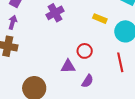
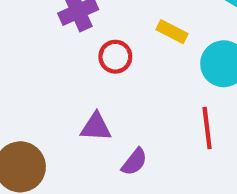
red circle: (85, 51) -> (115, 57), moved

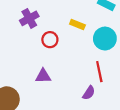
purple semicircle: (134, 162) -> (89, 93), moved

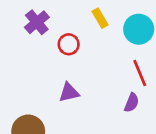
yellow rectangle: (77, 25) -> (100, 18), turned 48

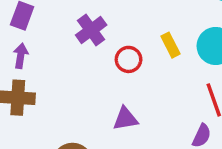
yellow rectangle: (100, 18) -> (170, 45), moved

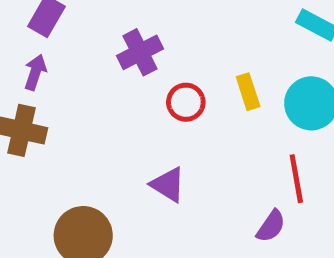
purple triangle: (125, 119) -> (168, 185), turned 32

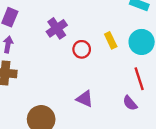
purple triangle: (168, 185) -> (85, 99), moved
purple semicircle: (271, 226) -> (130, 103), turned 112

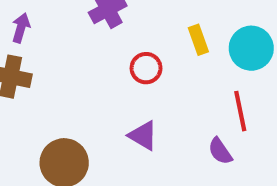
red circle: (82, 49) -> (146, 68), moved

